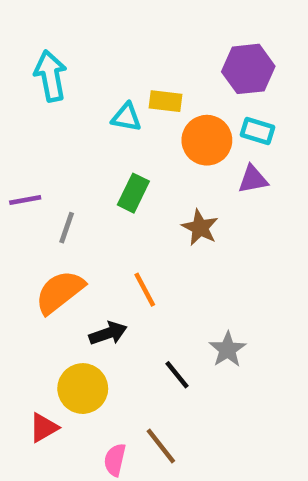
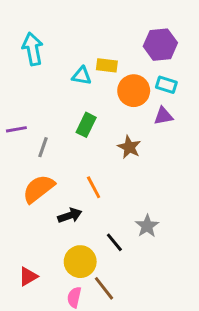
yellow circle: (83, 389) -> (80, 262), moved

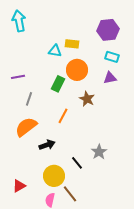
cyan arrow: (33, 49) -> (19, 21), moved
orange circle: (134, 91) -> (77, 70), moved
purple line: (16, 129) -> (18, 77), moved
orange line: (94, 187) -> (63, 116), moved, turned 56

